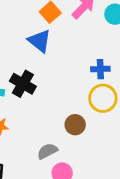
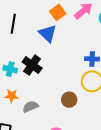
gray semicircle: (47, 151) -> (30, 107), moved

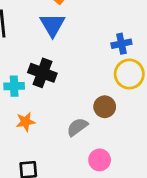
blue triangle: (48, 33) -> (52, 25), turned 30
gray semicircle: (30, 107) -> (77, 127), moved

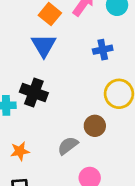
blue cross: (121, 44) -> (103, 50), moved
orange star: (25, 122) -> (20, 151), moved

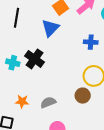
brown circle: (95, 126) -> (83, 96), moved
orange star: (20, 151) -> (22, 102), moved

